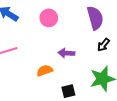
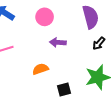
purple arrow: (66, 53) -> (58, 42), moved

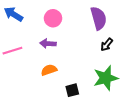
purple arrow: (58, 42) -> (48, 44), moved

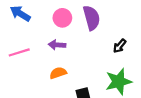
purple semicircle: (99, 18) -> (92, 18), moved

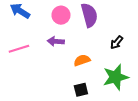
orange semicircle: (58, 73) -> (82, 60), moved

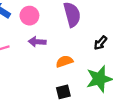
pink circle: (61, 15) -> (29, 16), moved

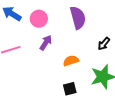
purple arrow: (37, 42) -> (46, 43), turned 119

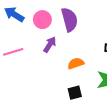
purple semicircle: (78, 18) -> (70, 20), moved

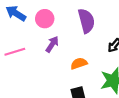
purple semicircle: (70, 20) -> (86, 21), moved

